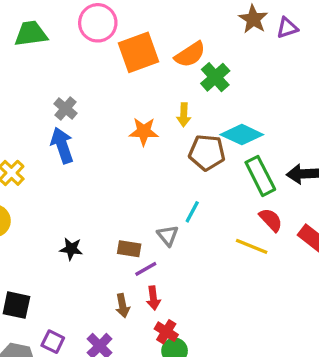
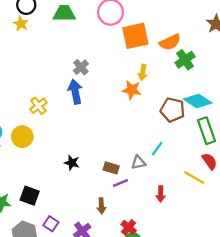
yellow arrow: (184, 115) -> (143, 72), moved
gray triangle: (168, 235) -> (138, 162), turned 49
red arrow: (153, 298) -> (161, 194), moved

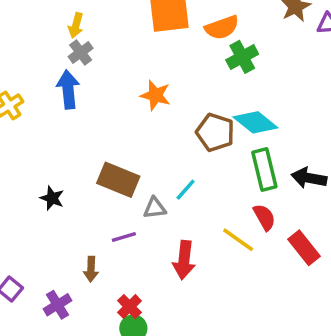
yellow arrow: (143, 72) -> (76, 25), moved
brown rectangle: (111, 168) -> (118, 180), moved, size x1.6
red arrow: (161, 194) -> (184, 260), size x1.5

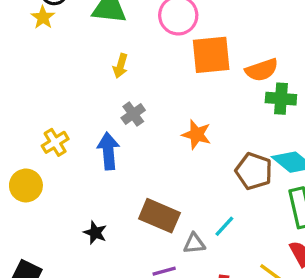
gray cross: (81, 52) -> (133, 114), moved
green cross: (242, 57) -> (281, 99), turned 32
blue arrow: (68, 89) -> (108, 151), moved

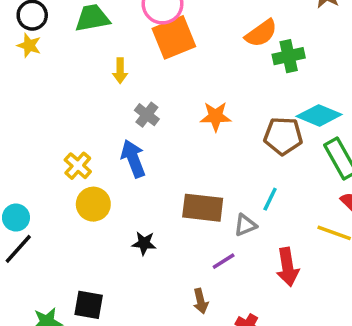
orange square: (211, 55) -> (174, 37), moved
yellow circle: (26, 185) -> (93, 204), moved

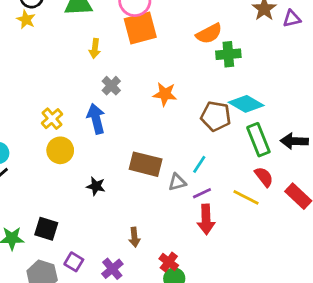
purple line: (224, 261) -> (202, 193), moved

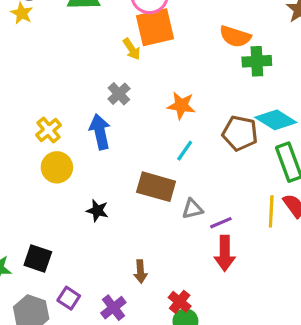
orange semicircle: (209, 34) -> (235, 36), turned 44
yellow arrow: (95, 49) -> (132, 49), moved, turned -42
cyan line: (199, 164) -> (185, 151), moved
yellow line: (246, 197) -> (271, 211), moved, turned 64

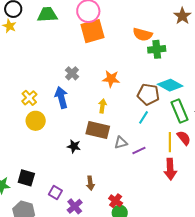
yellow arrow: (132, 49) -> (102, 106), moved, turned -136
cyan line: (185, 151) -> (144, 117), moved
black star: (97, 211) -> (74, 146), moved
red arrow: (225, 253) -> (170, 169), moved
purple square: (69, 298) -> (55, 193), moved

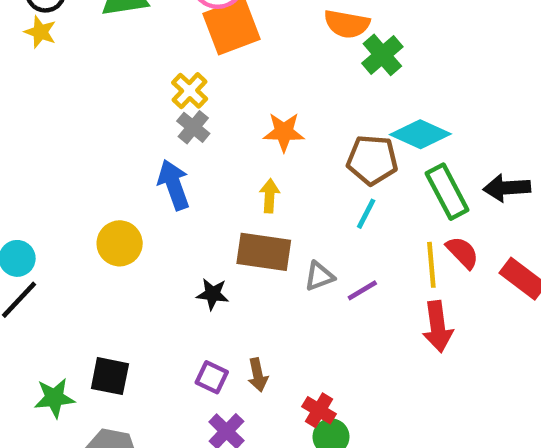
green cross: (157, 49) -> (382, 55), turned -30
yellow cross: (29, 98) -> (190, 91), moved
purple square: (55, 193) -> (212, 377), moved

